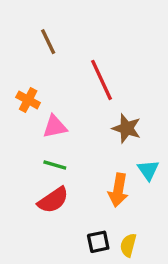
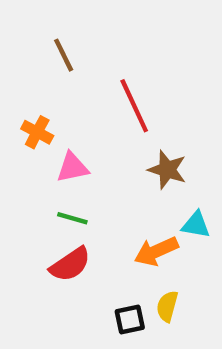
cyan triangle: (148, 170) -> (196, 225), turned -45
orange arrow: (118, 190) -> (156, 251), turned 56
yellow semicircle: (128, 245) -> (167, 306), moved

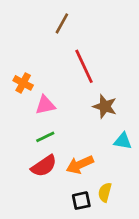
brown line: (64, 55) -> (62, 23), moved, turned 55
green line: (72, 218) -> (45, 137), turned -42
orange arrow: (156, 251) -> (80, 165), moved

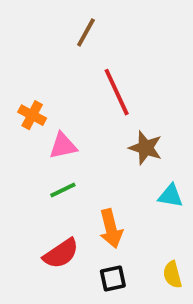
orange arrow: (80, 165) -> (111, 229), turned -80
red semicircle: (44, 166) -> (61, 253), moved
yellow semicircle: (105, 192) -> (172, 275), moved, turned -30

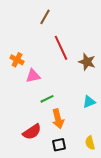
brown star: (146, 148) -> (87, 62), moved
green line: (63, 190) -> (47, 99), moved
cyan triangle: (170, 196) -> (89, 102), turned -32

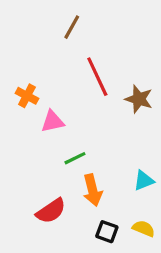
cyan triangle: (89, 102) -> (144, 181), moved
yellow semicircle: (90, 143) -> (144, 229), turned 128
black square: (59, 145) -> (107, 232), moved, turned 32

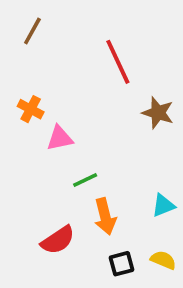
brown line: (72, 27) -> (32, 31), moved
red line: (97, 77) -> (118, 62), moved
black square: (107, 232) -> (122, 264), turned -35

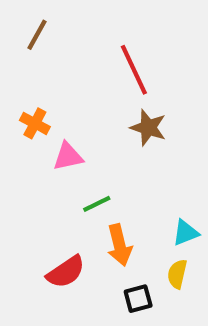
brown star: (158, 113) -> (148, 128), moved
yellow semicircle: (163, 260) -> (177, 274), moved, turned -100

